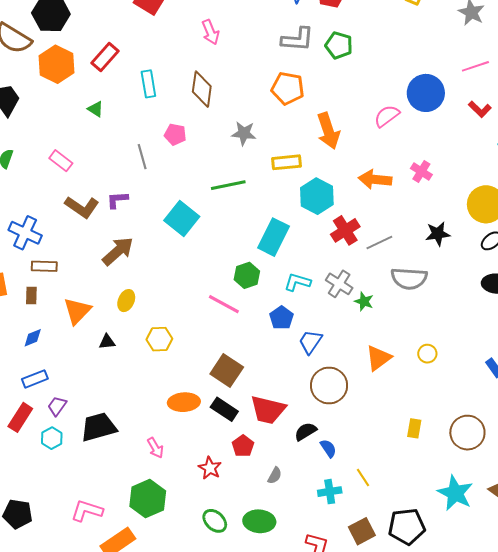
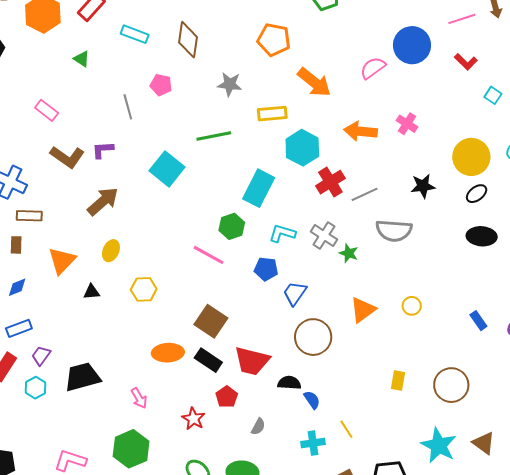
cyan rectangle: (148, 84) -> (135, 34), turned -60
orange arrow: (328, 131) -> (314, 82), turned -33
blue pentagon: (281, 318) -> (266, 269), turned -30
black semicircle: (306, 431) -> (289, 383), turned 35

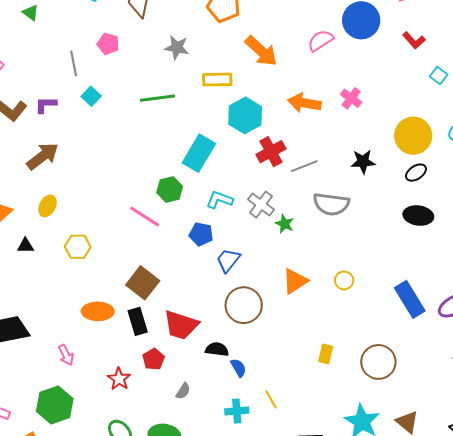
cyan square: (167, 169) -> (91, 96), moved, size x0.6
blue rectangle: (478, 321) -> (410, 299), size x1.8
black rectangle: (208, 360) -> (138, 321), turned 36

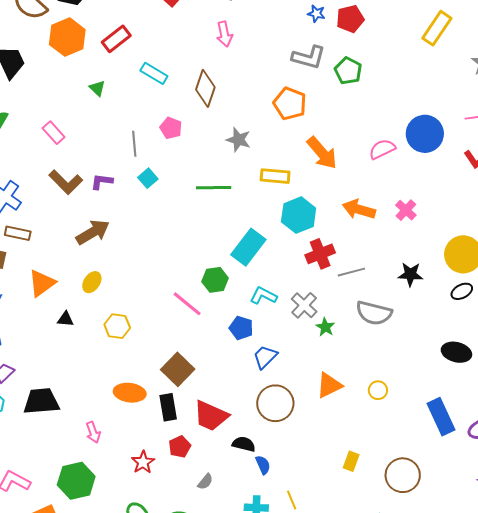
black ellipse: (418, 215) -> (456, 352), moved

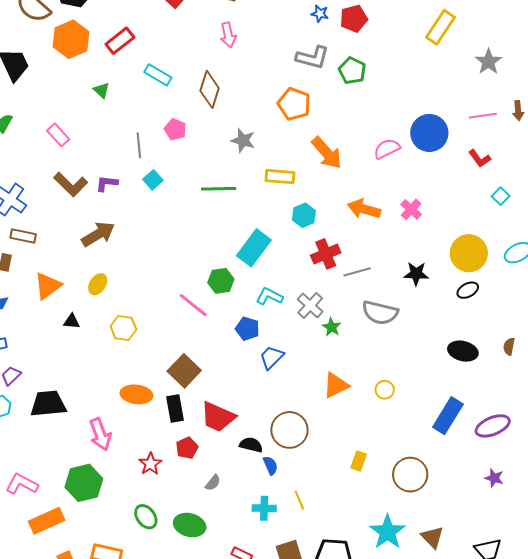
cyan hexagon: (299, 215) -> (304, 215), size x0.7
brown circle: (275, 403) -> (289, 430), moved
blue rectangle: (441, 417) -> (448, 416), turned 57
pink arrow: (93, 432) -> (100, 434), size x1.5

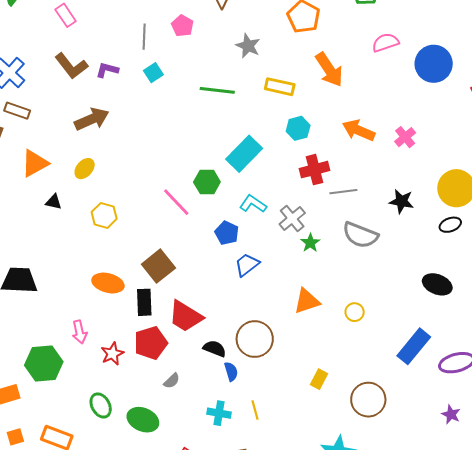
pink semicircle: (387, 149) -> (385, 43), moved
pink arrow: (100, 434) -> (79, 332), moved, size x0.7
red pentagon: (187, 448) -> (151, 343), size x1.5

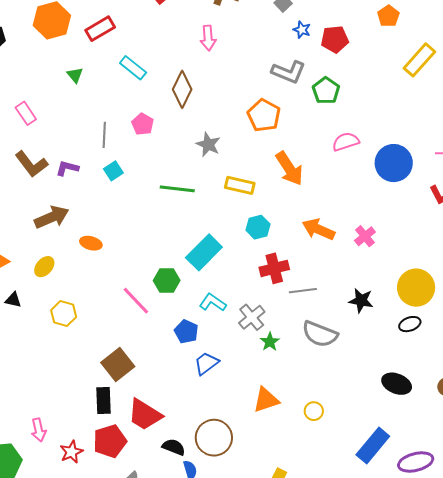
orange ellipse: (108, 283) -> (91, 243), moved, size x0.7

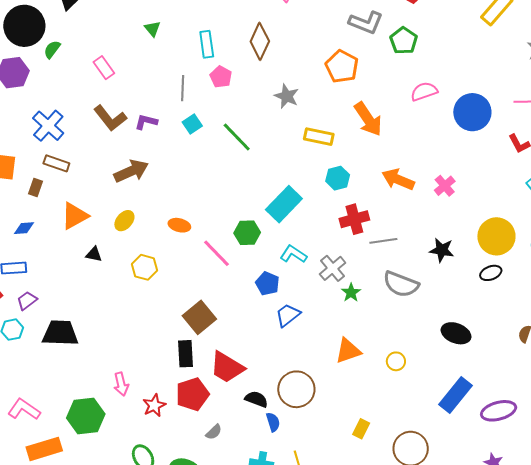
cyan rectangle: (133, 68) -> (207, 44), moved, turned 44
green line: (177, 189) -> (237, 137), moved, turned 40
orange ellipse: (91, 243) -> (179, 225), moved
black ellipse: (397, 384) -> (456, 333), moved

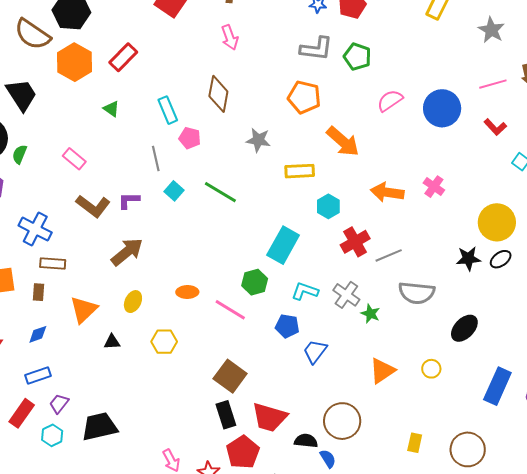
black star: (442, 250) -> (468, 258), moved
black ellipse: (456, 333) -> (464, 328), moved, turned -52

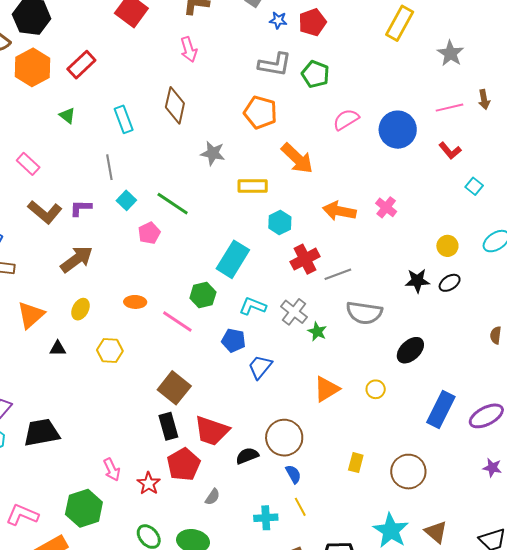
pink pentagon: (190, 138) -> (149, 233), moved, turned 30
yellow circle: (497, 222) -> (447, 246), size x0.6
black semicircle: (306, 441) -> (247, 456), turned -30
blue semicircle: (328, 459) -> (293, 474), moved

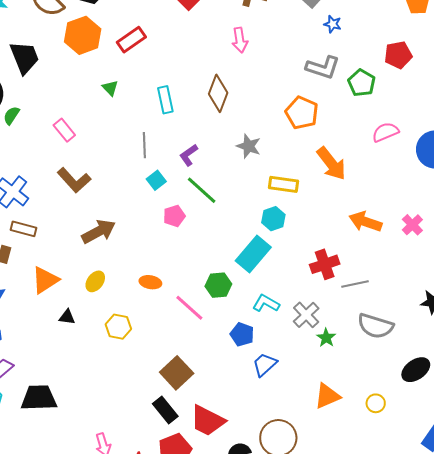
red pentagon: (312, 22) -> (398, 55), moved
purple L-shape: (81, 208) -> (189, 155), moved, turned -45
cyan hexagon: (280, 222) -> (273, 219), moved
black rectangle: (168, 426) -> (165, 410), turned -32

